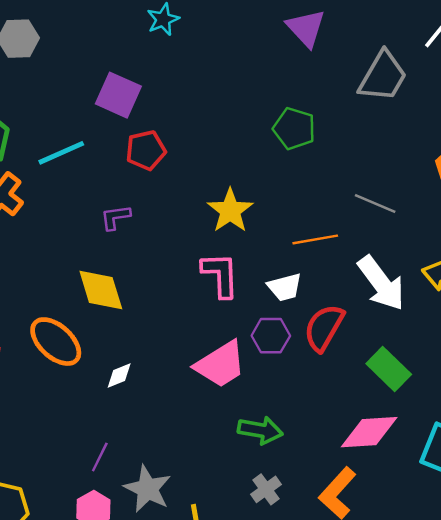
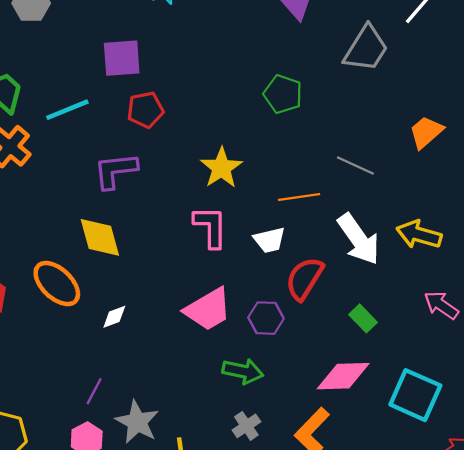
purple square: (118, 95) -> (122, 58), turned -30
purple L-shape: (115, 217) -> (115, 171), size x1.6
purple hexagon: (271, 336) -> (266, 318), moved
green rectangle: (389, 369) -> (363, 318), size x0.7

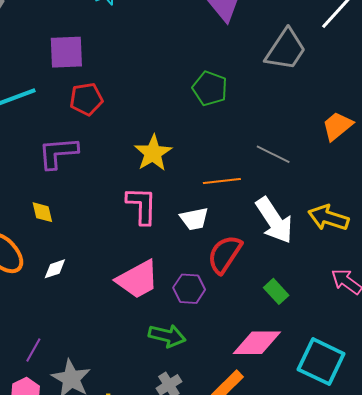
yellow diamond: (100, 237) -> (42, 212), size x0.6
white diamond: (114, 317) -> (55, 269), moved

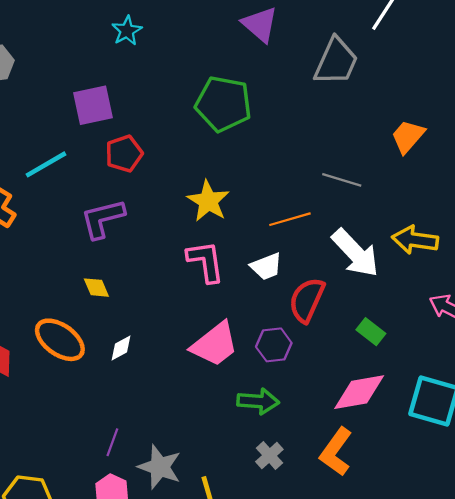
green pentagon: (210, 88) -> (223, 104), moved, size x1.4

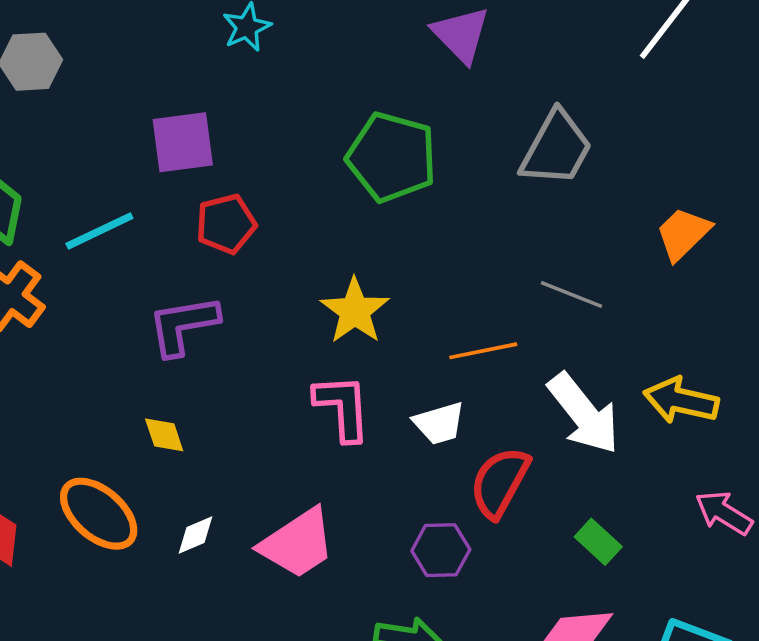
gray trapezoid: (336, 61) -> (556, 148), moved
pink trapezoid: (215, 344) -> (297, 543), moved

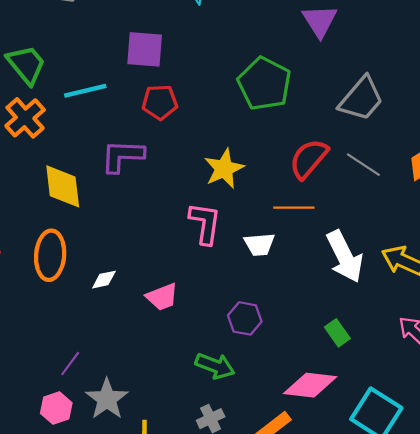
gray line: (571, 295) -> (363, 165), moved
yellow diamond: (164, 435) -> (63, 186), moved, size x1.8
red semicircle: (500, 482) -> (309, 159), moved
orange ellipse: (99, 514) -> (50, 255), turned 42
pink trapezoid: (297, 543) -> (162, 297), size x0.7

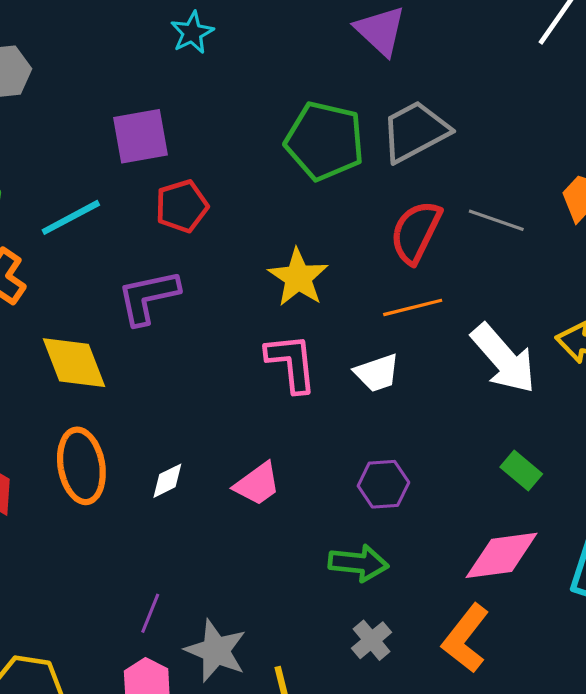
gray trapezoid: (361, 99) -> (415, 131), moved, turned -144

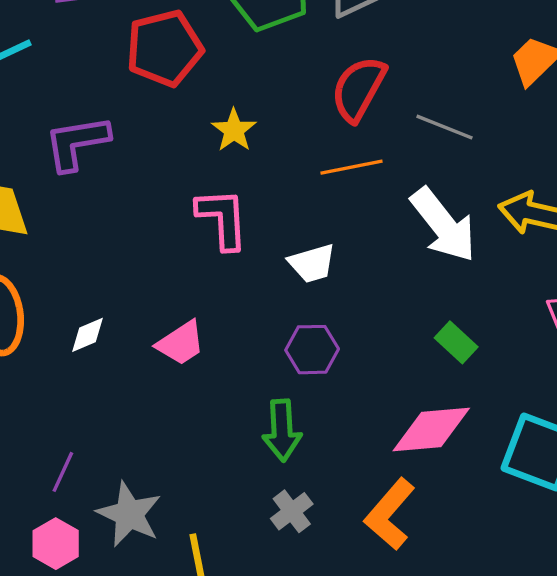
red pentagon: (182, 206) -> (164, 48), moved, size x1.4
gray line: (496, 220) -> (445, 127), moved
yellow star: (298, 277) -> (234, 130), size x0.7
white trapezoid: (377, 373) -> (312, 263), moved
green arrow: (358, 563) -> (282, 430), turned 78

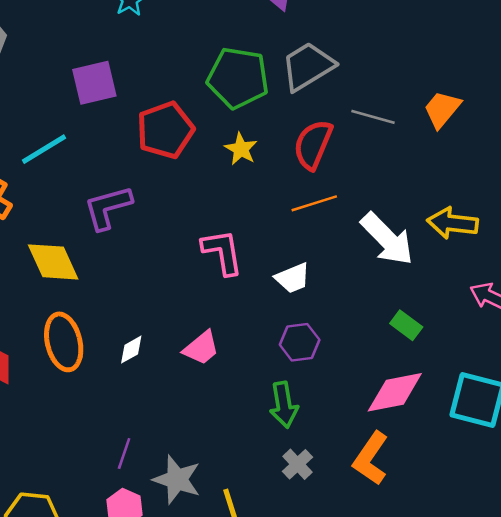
gray line: (445, 127) -> (373, 117), moved
yellow star: (234, 130) -> (241, 149), moved

